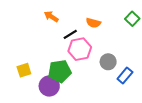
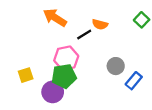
orange arrow: (51, 17) -> (55, 18), size x1.5
black line: (70, 34) -> (84, 35), moved
pink hexagon: (80, 49) -> (66, 58), moved

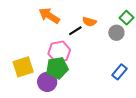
gray circle: (116, 66) -> (116, 33), moved
yellow square: (26, 75) -> (23, 67), size x1.5

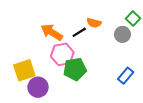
orange arrow: (49, 16) -> (52, 32), moved
green pentagon: (57, 68) -> (75, 69), moved
purple circle: (47, 82) -> (38, 87), moved

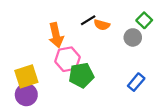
orange arrow: (52, 32) -> (56, 35), turned -135
black line: (79, 32) -> (88, 20), moved
purple circle: (38, 87) -> (26, 95), moved

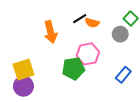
pink hexagon: (68, 59) -> (88, 54), moved

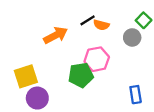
orange arrow: (51, 32) -> (56, 35), turned -105
blue rectangle: (123, 75) -> (136, 95), moved, turned -49
purple circle: (23, 86) -> (37, 98), moved

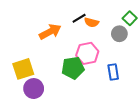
blue rectangle: (136, 95) -> (113, 72), moved

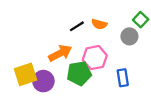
black line: (79, 18) -> (77, 26), moved
orange arrow: (50, 32) -> (60, 53), moved
purple circle: (34, 89) -> (43, 81), moved

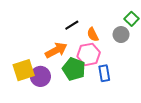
orange semicircle: (99, 24) -> (93, 35), moved, turned 48
green pentagon: (79, 73) -> (74, 69), turned 30
blue rectangle: (123, 78) -> (104, 73), moved

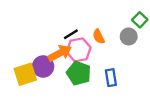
black line: (72, 25) -> (71, 34), moved
pink hexagon: (89, 54) -> (79, 50), moved
purple circle: (40, 76) -> (43, 66), moved

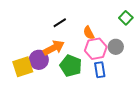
black line: (71, 34) -> (60, 23), moved
gray circle: (129, 36) -> (116, 47), moved
pink hexagon: (79, 50) -> (96, 49), moved

